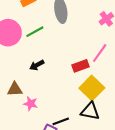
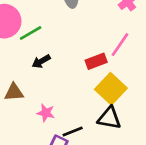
green line: (35, 32) -> (31, 33), moved
pink star: (31, 104) -> (46, 113), moved

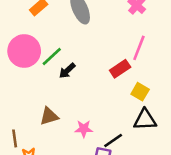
black arrow: (41, 61) -> (67, 71), moved
yellow square: (111, 89) -> (140, 92), size x0.6

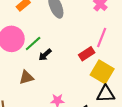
yellow square: (140, 92) -> (102, 72), size x1.6
brown triangle: (49, 116) -> (26, 77), moved

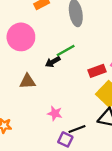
green line: (33, 43) -> (66, 50), moved

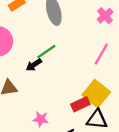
red rectangle: (97, 71) -> (80, 104), moved

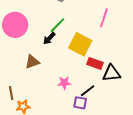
yellow square: (96, 94) -> (80, 44), moved
red rectangle: (80, 104) -> (95, 63), turned 56

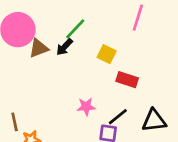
yellow square: (80, 44) -> (107, 54), size x0.6
brown triangle: (32, 62) -> (39, 48), moved
black triangle: (111, 73) -> (154, 121), moved

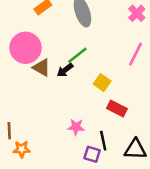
brown triangle: (39, 48) -> (42, 68), turned 42
black line: (118, 117) -> (103, 141), turned -72

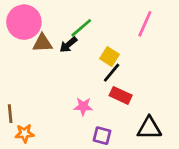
brown triangle: (42, 68) -> (42, 43), turned -30
red rectangle: (117, 109) -> (121, 95), moved
black line: (103, 141) -> (112, 73), moved, turned 54

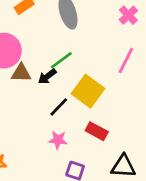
yellow square: (110, 57) -> (88, 91), size x1.6
black line: (112, 73) -> (59, 107), moved

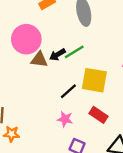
black arrow: (47, 76) -> (57, 55), moved
yellow square: (88, 91) -> (94, 80), turned -32

